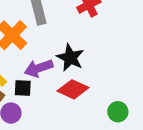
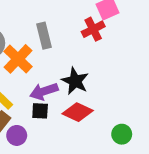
black square: (23, 88) -> (40, 111), moved

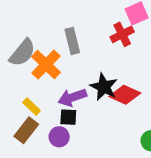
red diamond: (78, 112) -> (125, 95), moved
purple circle: (17, 135) -> (59, 137), moved

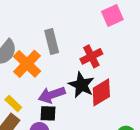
red cross: (122, 34) -> (91, 56), moved
red diamond: (125, 95) -> (101, 92), turned -56

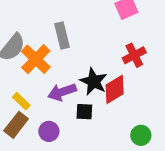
red cross: (91, 56) -> (134, 55), moved
black square: (48, 113) -> (84, 112), moved

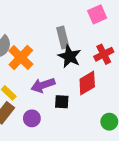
gray rectangle: (62, 36) -> (63, 38), moved
black star: (94, 81) -> (69, 56), moved

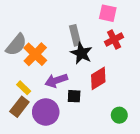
pink square: (97, 14) -> (108, 13), turned 36
red cross: (104, 54) -> (114, 39), moved
purple circle: (32, 118) -> (46, 112), size x1.6

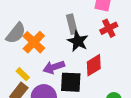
black square: (74, 96) -> (71, 82), size x1.6

